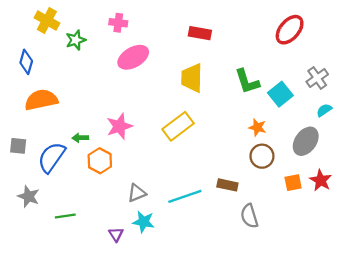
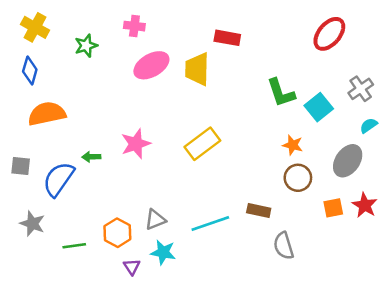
yellow cross: (47, 20) -> (35, 27), moved
yellow trapezoid: (192, 78) -> (197, 69), moved
orange hexagon: (100, 161) -> (117, 233), moved

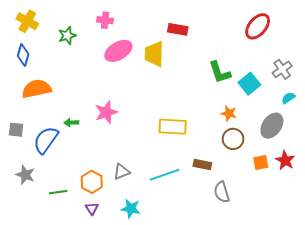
yellow rectangle: (202, 144) -> (173, 127), moved, turned 40
cyan star: (163, 252) -> (131, 209), moved
purple triangle: (132, 267) -> (92, 209), moved

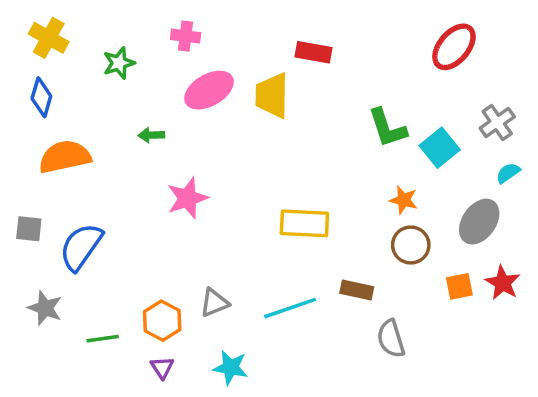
green arrow: (71, 123) -> (151, 135), moved

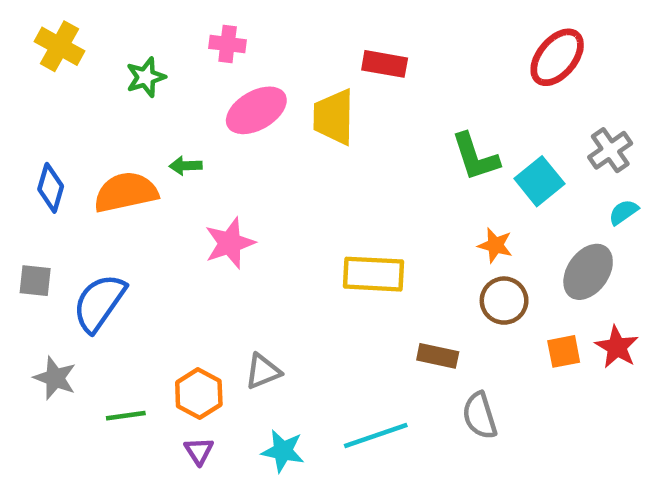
blue diamond: (41, 97) -> (51, 188), moved
orange semicircle: (65, 157) -> (126, 192), moved
cyan line: (290, 308) -> (376, 436), moved

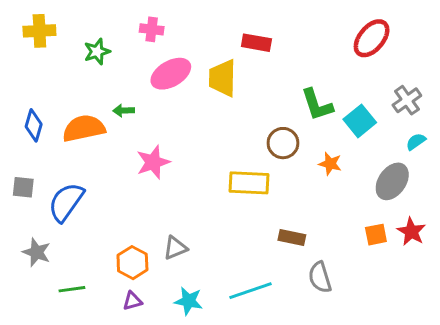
yellow cross: (59, 46) -> (39, 31), turned -32
brown circle: (504, 301) -> (283, 143), moved
green line: (126, 416) -> (72, 289), moved
purple triangle: (199, 451) -> (132, 301), turned 48

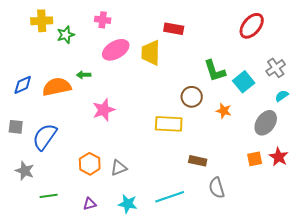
yellow cross: (39, 31) -> (42, 21), moved
blue diamond: (34, 125) -> (23, 85), turned 50
orange hexagon: (132, 263) -> (90, 164), moved

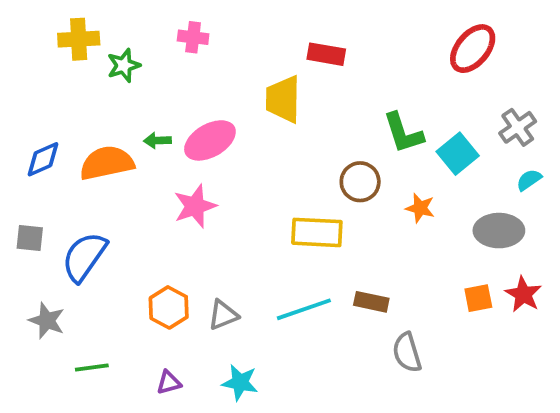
pink ellipse: (116, 50) -> (210, 140), moved
gray ellipse: (266, 123) -> (499, 231), turned 55
cyan line: (170, 197) -> (304, 309), moved

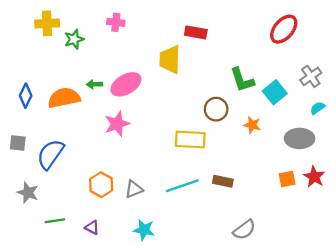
blue diamond: (43, 159) -> (26, 96), turned -40
gray semicircle: (407, 352) -> (244, 230), moved, turned -110
purple triangle: (169, 383) -> (92, 227), moved, turned 42

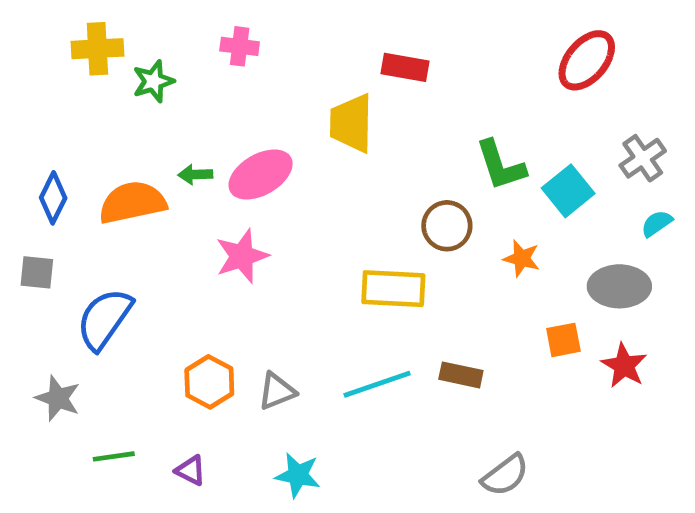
gray square: (18, 143) -> (37, 272), moved
red star: (314, 177) -> (624, 366), moved
orange square: (287, 179) -> (563, 340), moved

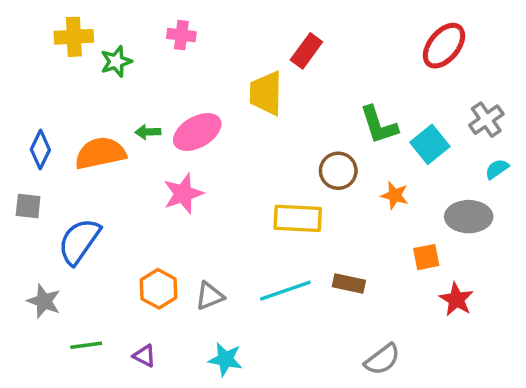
red rectangle: (405, 67) -> (306, 51), turned -64
red star: (624, 366) -> (456, 299), moved

